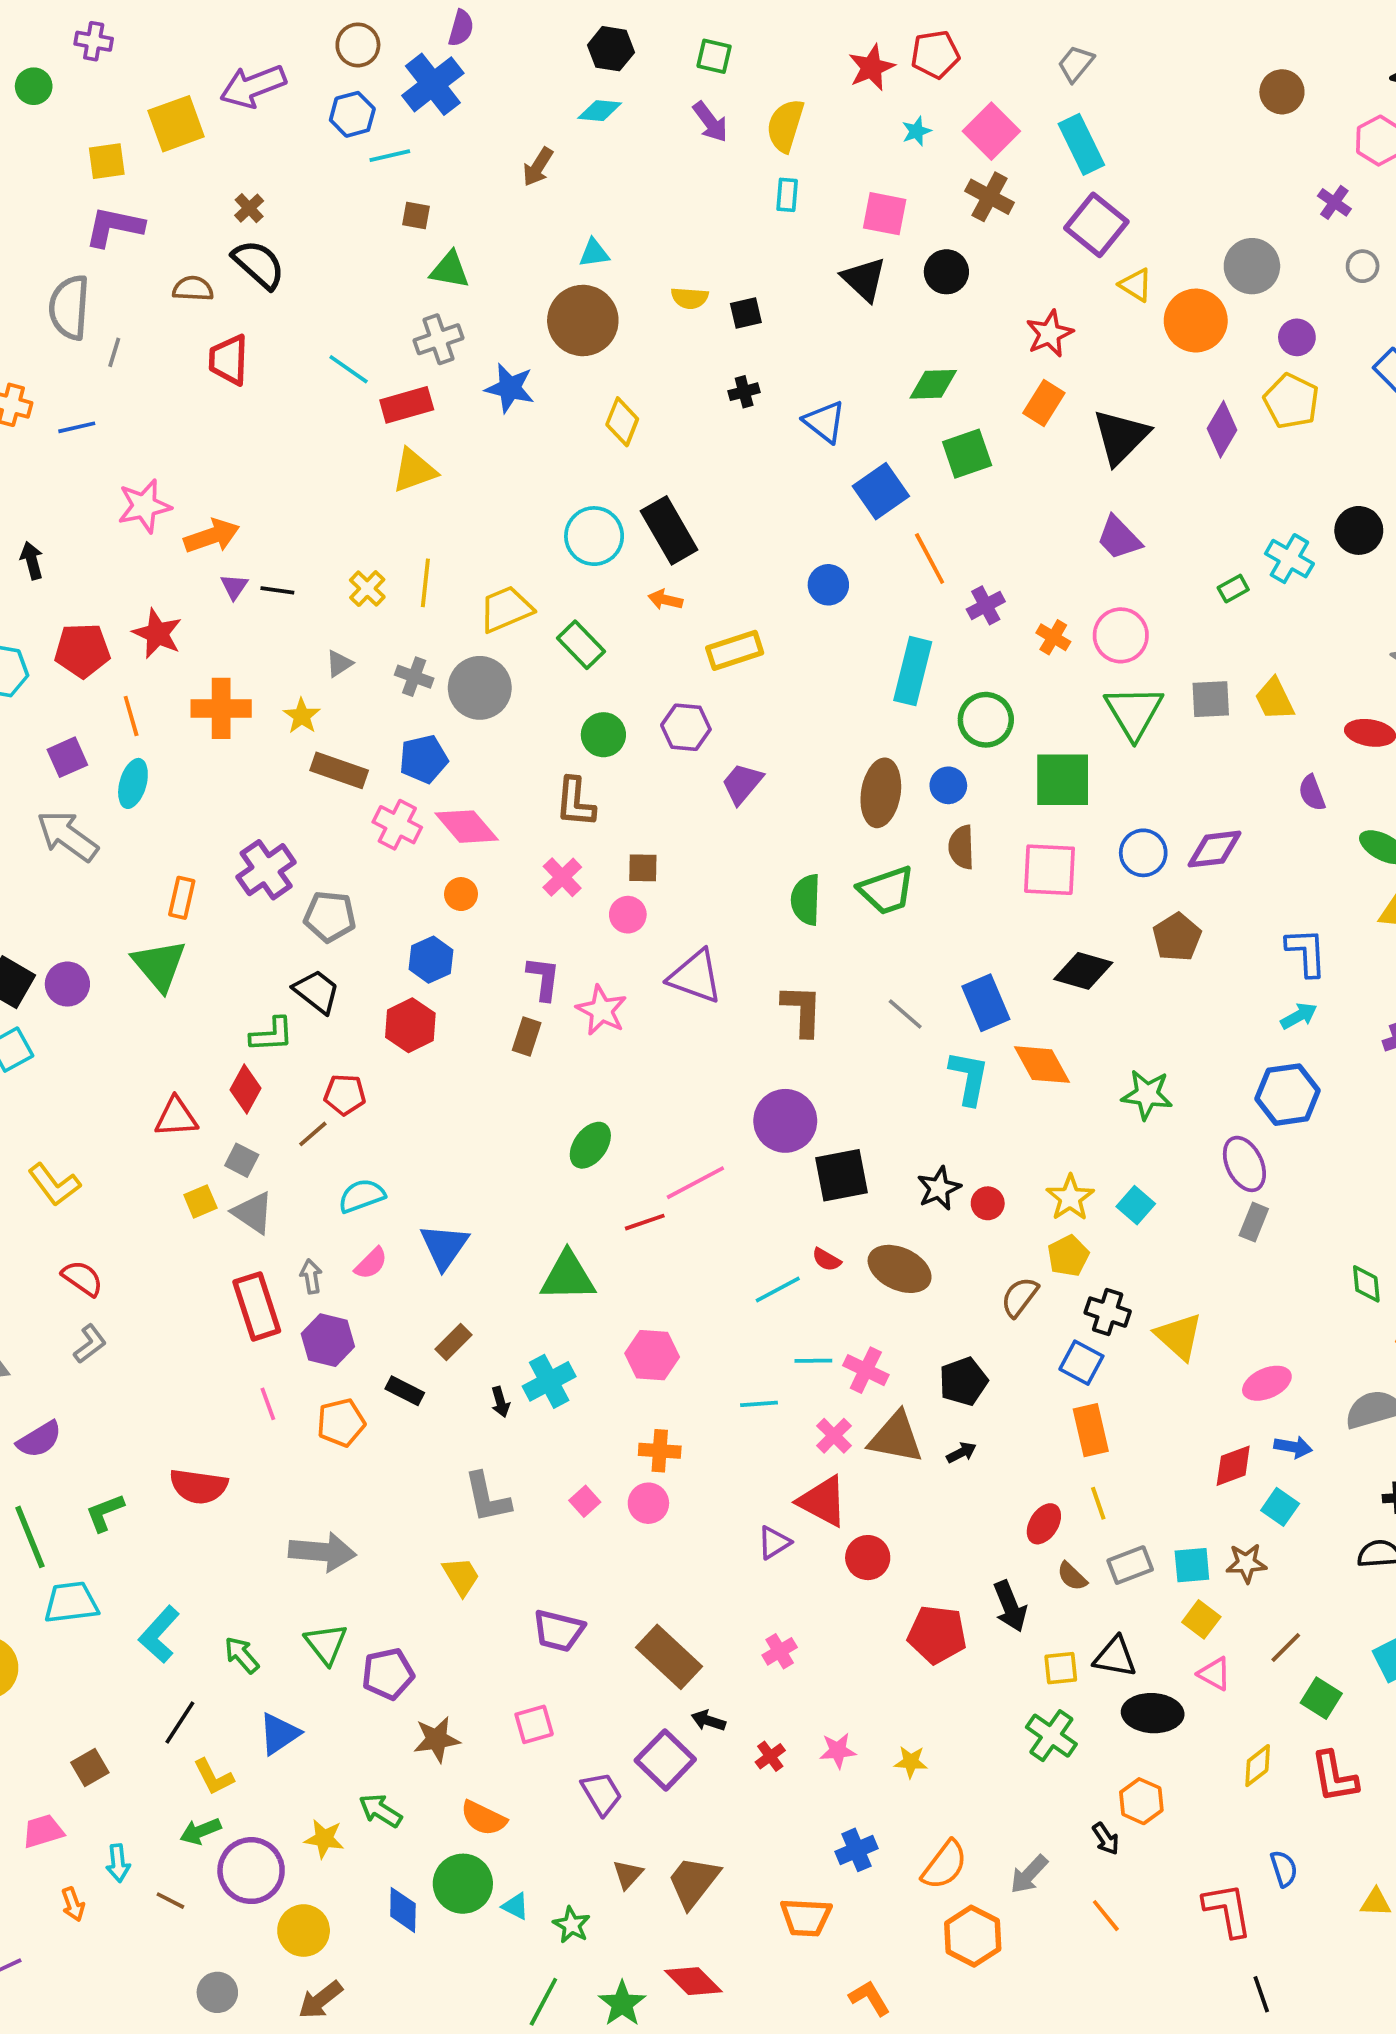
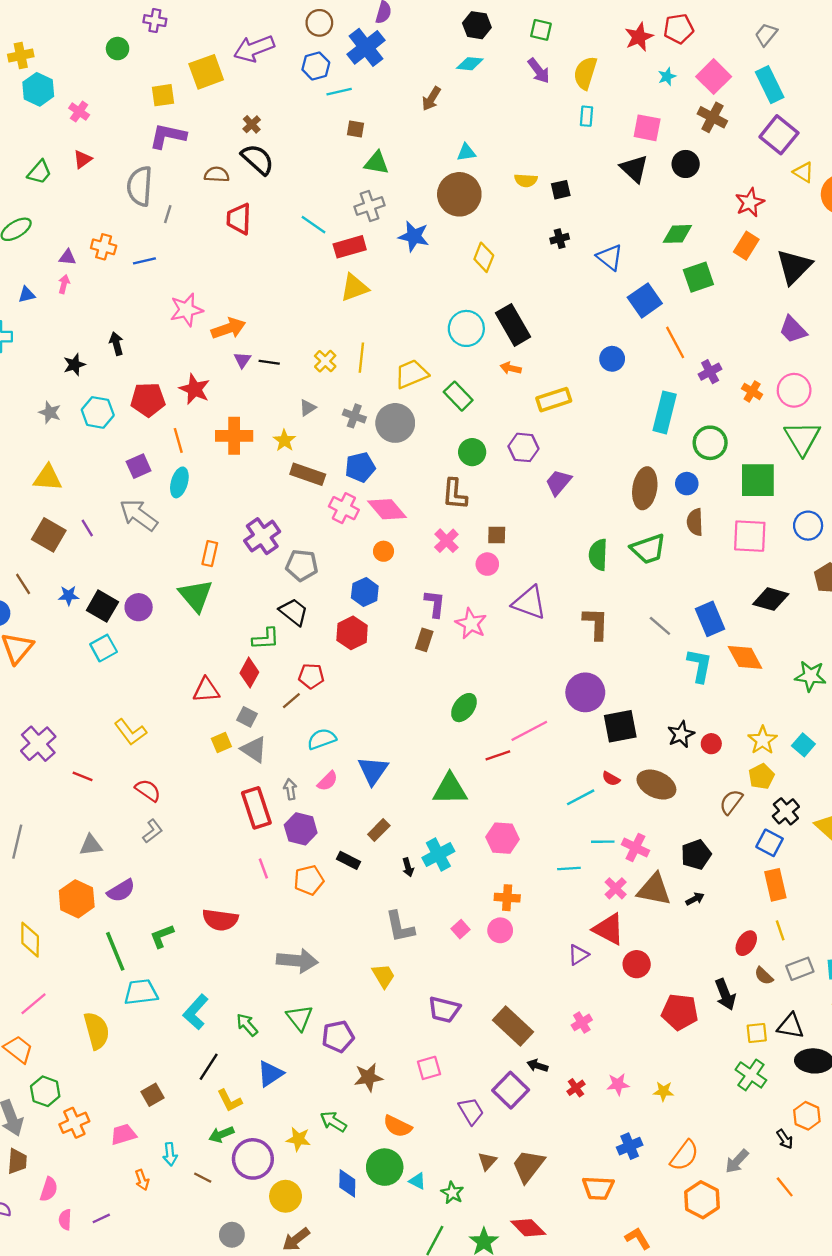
black cross: (1108, 1312) -> (786, 811), turned 32

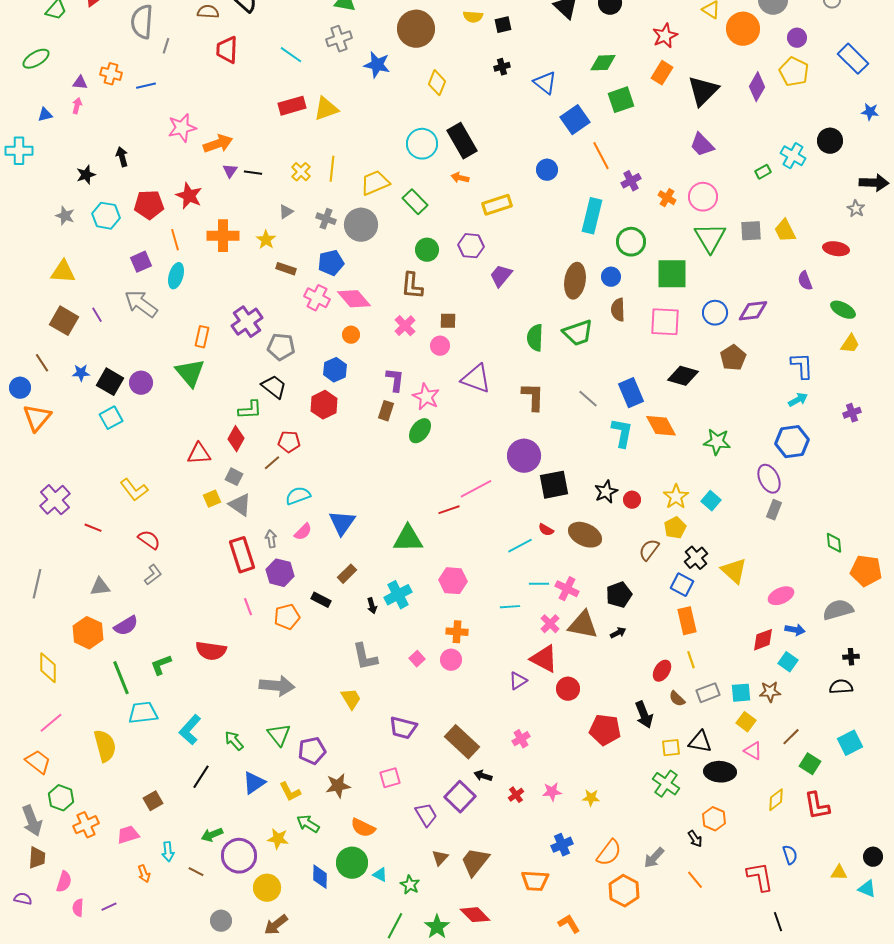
red rectangle: (350, 247) -> (292, 106), moved
brown rectangle: (308, 474) -> (286, 269), size x0.7
green ellipse: (464, 708) -> (420, 431), moved
yellow L-shape: (230, 1101) -> (290, 792), moved

